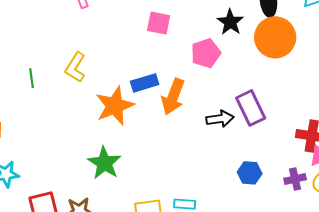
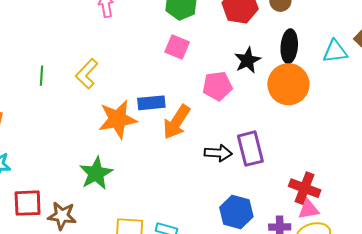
blue hexagon: (250, 173) -> (236, 212), size x1.4

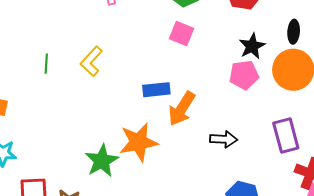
black ellipse: (289, 46) -> (294, 32), size x0.7
pink pentagon: (217, 86) -> (244, 75), moved
orange star: (118, 119) -> (138, 142), moved
purple rectangle: (250, 149) -> (286, 135), moved

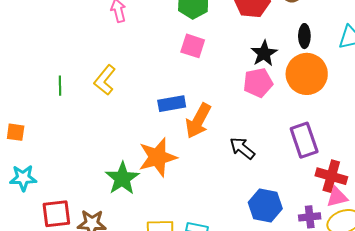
black arrow: (224, 139) -> (242, 148), turned -140

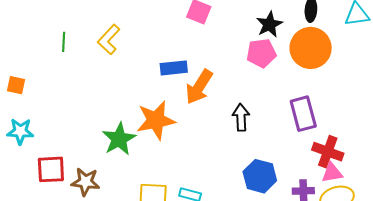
black arrow: (242, 148) -> (241, 117), turned 44

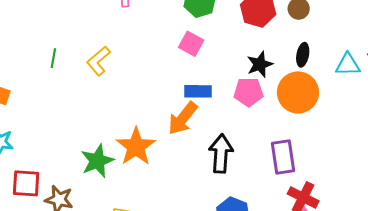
blue rectangle: (174, 68) -> (198, 91), moved
black arrow: (241, 117) -> (221, 154), size x1.4
orange star: (156, 120) -> (136, 147), turned -30

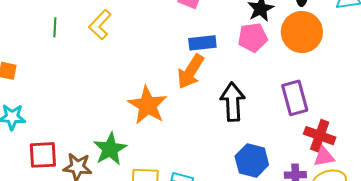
green star: (97, 161) -> (110, 149), moved

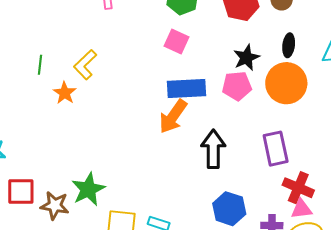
blue rectangle: (202, 43) -> (186, 89), size x1.4
orange star: (148, 105) -> (65, 93), moved, size x0.6

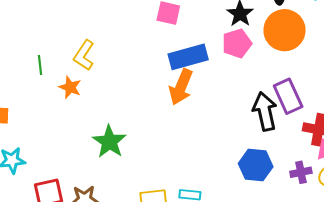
black arrow: (213, 149) -> (265, 111), moved
green star: (88, 189) -> (109, 142), moved

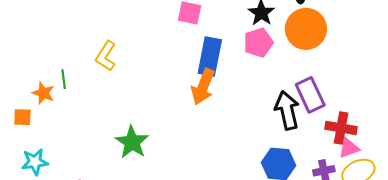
blue rectangle: (188, 57) -> (210, 56), turned -63
green line: (40, 65) -> (64, 79), moved
orange star: (70, 87) -> (43, 93), moved

